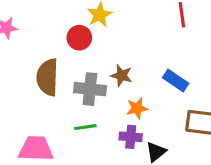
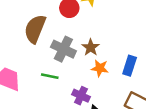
blue rectangle: (176, 80) -> (130, 66), turned 54
orange star: (137, 108) -> (100, 68), moved

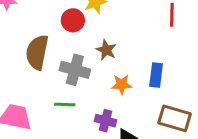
brown star: (91, 47) -> (106, 50), moved

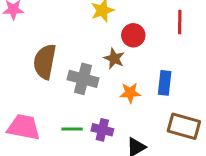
red circle: (73, 20) -> (133, 35), moved
green line: (65, 104) -> (72, 129), moved
purple cross: (105, 121) -> (102, 130), moved

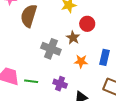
brown semicircle: (45, 62) -> (29, 16), moved
green line: (72, 129) -> (31, 81), moved

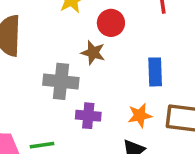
orange star: (81, 61) -> (140, 115), moved
purple cross: (60, 84) -> (88, 116), moved

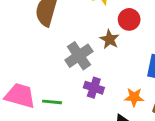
gray cross: (61, 81) -> (79, 56), turned 36

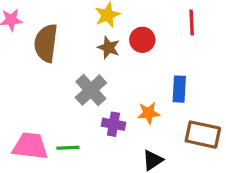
brown star: (110, 39) -> (109, 48), moved
orange star: (134, 97) -> (149, 113), moved

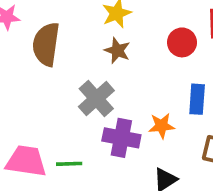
red circle: (142, 40) -> (182, 42), moved
purple cross: (113, 124) -> (121, 138), size x1.4

